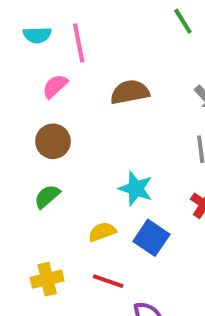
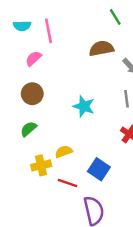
brown semicircle: (130, 92) -> (101, 48), moved
cyan star: (136, 189) -> (84, 106), moved
blue square: (151, 238) -> (99, 169), moved
yellow cross: (47, 279) -> (41, 165), moved

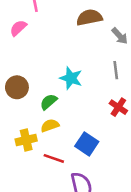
brown circle: (32, 94) -> (17, 87), moved
green semicircle: (28, 129) -> (49, 102), moved

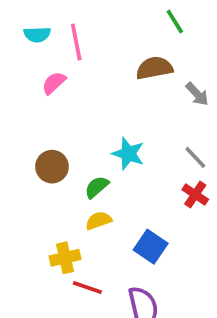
gray line: (116, 70) -> (195, 157), moved, turned -36
yellow cross: (26, 140) -> (65, 258), moved
red line: (54, 158) -> (87, 288), moved

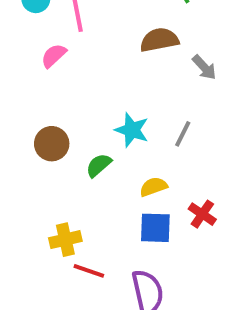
gray line: (195, 157) -> (183, 134), moved, turned 70
red cross: (195, 195) -> (202, 214), moved
yellow semicircle: (99, 221) -> (153, 187), moved
blue square: (151, 247) -> (155, 228), turned -32

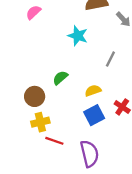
cyan star: (132, 130) -> (78, 36), moved
brown circle: (52, 144) -> (35, 96), moved
blue square: (155, 228) -> (94, 115), turned -30

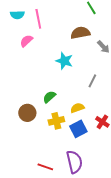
yellow cross: (40, 122) -> (56, 121), moved
red line: (54, 141) -> (45, 167), moved

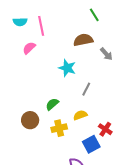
gray line: (92, 81) -> (86, 89), moved
blue square: (78, 129) -> (91, 144), moved

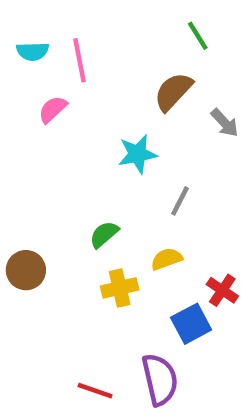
brown semicircle: (83, 40) -> (173, 92), turned -36
cyan star: (67, 68) -> (138, 154), turned -30
brown circle: (30, 120) -> (26, 270), moved

